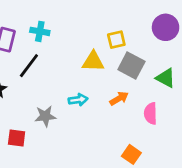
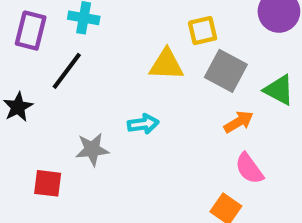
orange arrow: (119, 98) -> (239, 122), moved
pink semicircle: (151, 113) -> (249, 169), moved, turned -35

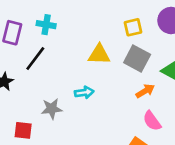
yellow square: (203, 31) -> (133, 27), moved

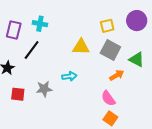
pink semicircle: (152, 121) -> (108, 98), moved
red square: (23, 130) -> (18, 94), moved

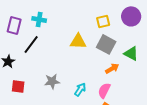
cyan arrow: (69, 76) -> (80, 89), moved, turned -48
gray star: (44, 89) -> (52, 81), moved
pink semicircle: (108, 98) -> (104, 90), turned 63

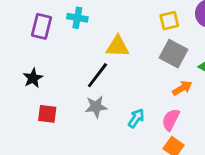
yellow triangle: (78, 41) -> (118, 46), moved
black line: (31, 44) -> (97, 75), moved

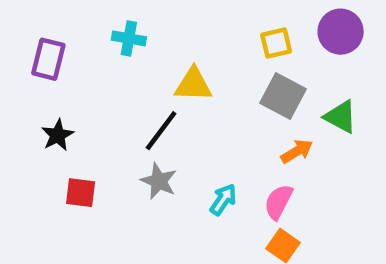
purple rectangle: (41, 26) -> (48, 59), moved
gray star: (96, 107) -> (159, 181), turned 30

